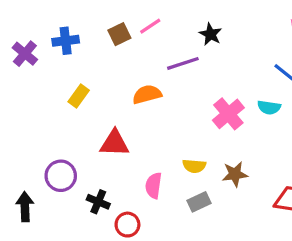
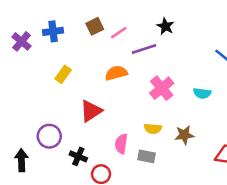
pink line: (150, 26) -> (119, 33), moved
cyan semicircle: (269, 107) -> (202, 93), moved
pink cross: (228, 114) -> (162, 88), moved
red triangle: (114, 143) -> (91, 111), turned -35
gray rectangle: (199, 202) -> (147, 156), moved, turned 36

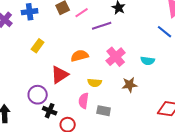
orange semicircle: (116, 73) -> (80, 56), moved
yellow semicircle: (153, 129) -> (95, 83), moved
brown star: (184, 135) -> (130, 85), moved
purple circle: (49, 136) -> (38, 95), moved

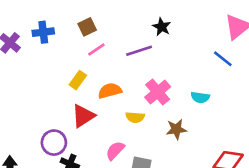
pink line: (82, 13) -> (96, 49), moved
yellow rectangle: (38, 46) -> (78, 80), moved
yellow semicircle: (95, 83) -> (135, 117), moved
pink semicircle: (84, 101) -> (115, 151), turned 35

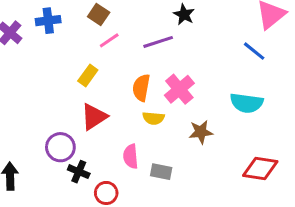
brown square: (87, 27) -> (99, 14), turned -30
orange semicircle: (110, 91) -> (141, 88), moved, turned -65
cyan semicircle: (200, 97) -> (247, 103), moved, size x1.5
pink semicircle: (115, 151) -> (131, 156), turned -48

